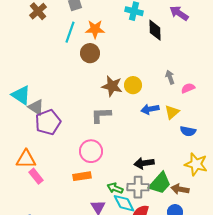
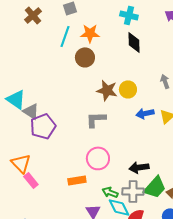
black diamond: (155, 30) -> (134, 42), moved
pink circle: (91, 151) -> (98, 158), moved
orange triangle: (26, 159) -> (21, 163), turned 45

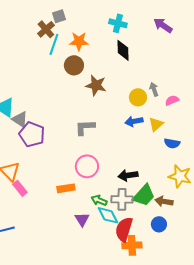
brown cross: (33, 15) -> (46, 29), moved
yellow circle: (128, 89) -> (138, 97), moved
brown star: (107, 90) -> (96, 85), moved
purple pentagon: (43, 126) -> (32, 134), turned -30

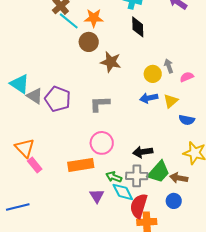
cyan line: (54, 44) -> (69, 21), turned -70
purple pentagon: (32, 134) -> (58, 99), moved
orange rectangle: (66, 188) -> (81, 165), size x1.4

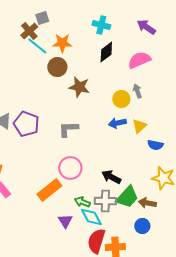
black diamond: (138, 27) -> (106, 52), turned 55
pink semicircle: (187, 77) -> (139, 60), moved, size x1.6
black arrow: (143, 152) -> (111, 177), turned 36
orange rectangle: (81, 165) -> (49, 190), turned -30
red semicircle: (139, 206) -> (96, 241), moved

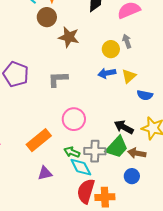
pink circle: (70, 168) -> (74, 119), moved
black arrow: (111, 177) -> (124, 127), moved
purple triangle: (65, 221) -> (45, 173), moved, turned 49

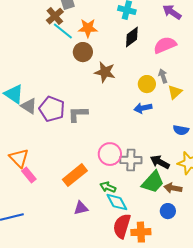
yellow triangle: (129, 76) -> (175, 92), moved
gray L-shape: (58, 79) -> (78, 114), moved
gray cross: (95, 151) -> (131, 160), moved

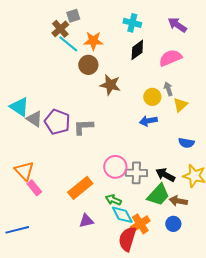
orange cross: (141, 232) -> (140, 224), moved, turned -30

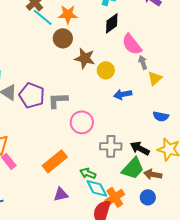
pink semicircle: (170, 58) -> (132, 44), moved, turned -105
yellow circle: (152, 97) -> (106, 70), moved
pink circle: (115, 167) -> (82, 122), moved

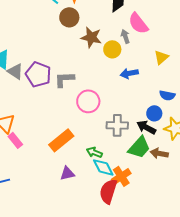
gray arrow: (143, 62) -> (125, 36), moved
blue circle: (148, 197) -> (154, 113), moved

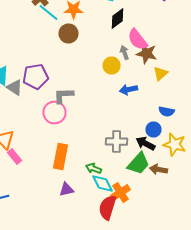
brown star: (91, 37) -> (146, 54), moved
purple pentagon: (38, 74) -> (36, 76), moved, turned -30
pink circle: (88, 101) -> (54, 112), moved
orange rectangle: (61, 140) -> (60, 156), turned -40

